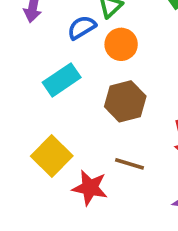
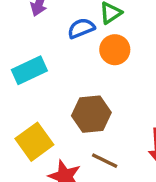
cyan rectangle: (62, 80) -> (29, 70), moved
brown hexagon: (125, 101) -> (91, 114), moved

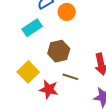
cyan rectangle: (29, 70) -> (32, 28), moved

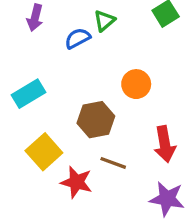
orange circle: (67, 12) -> (136, 84), moved
cyan rectangle: (32, 28) -> (29, 94), moved

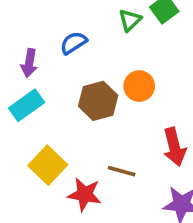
purple arrow: (35, 18) -> (29, 63), moved
green triangle: (104, 21) -> (130, 20), moved
brown hexagon: (96, 120) -> (98, 101), moved

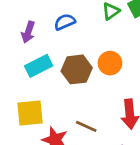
cyan rectangle: (27, 105) -> (39, 66), moved
yellow square: (48, 165) -> (30, 113), turned 32

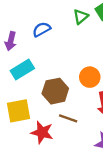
orange circle: (110, 63) -> (90, 77), moved
brown hexagon: (77, 69) -> (55, 91), moved

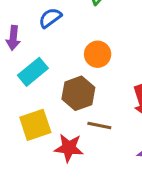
orange circle: (90, 77) -> (98, 54), moved

